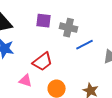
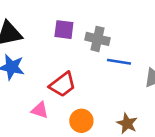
blue line: (85, 45) -> (119, 62), turned 36

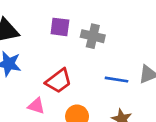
blue line: (119, 62) -> (116, 80), moved

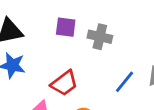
blue line: (116, 80) -> (124, 82), turned -60

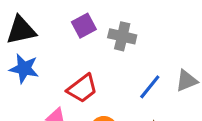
purple square: (66, 27) -> (84, 26), turned -35

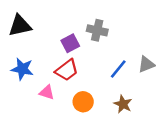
purple square: (84, 26) -> (70, 43), moved
blue star: (24, 69) -> (22, 69), moved

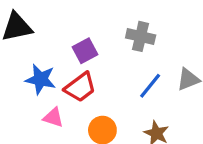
gray cross: (97, 30) -> (141, 36), moved
blue star: (22, 69) -> (41, 79), moved

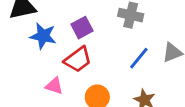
blue star: (41, 79) -> (43, 36), moved

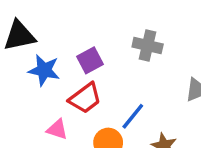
blue line: (139, 58) -> (133, 116), moved

